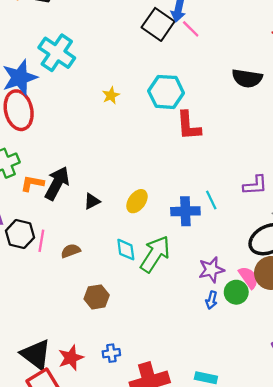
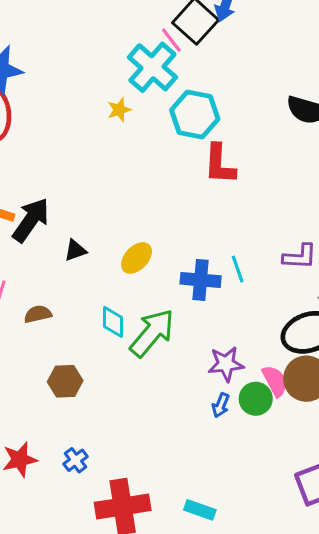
pink line: (191, 29) -> (171, 40), moved
cyan cross: (57, 53) -> (152, 67), moved
blue cross: (111, 353) -> (76, 460), turned -36

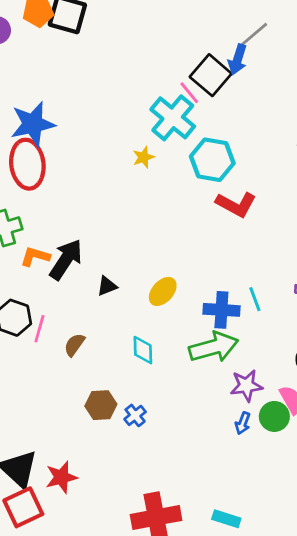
red L-shape: (220, 164) -> (236, 204), turned -63
brown semicircle: (38, 314) -> (74, 345), turned -40
green arrow: (152, 333) -> (214, 347), moved, turned 36
blue cross: (76, 460) -> (135, 415), moved

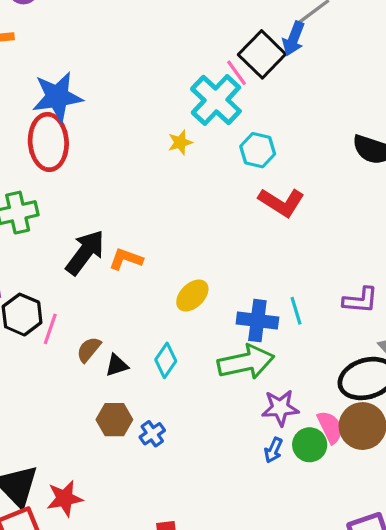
cyan hexagon: (212, 160) -> (258, 150), size x0.7
orange L-shape: (35, 256) -> (126, 259), moved
black triangle: (107, 286) -> (117, 365), moved
cyan diamond: (143, 350) -> (166, 360), turned 32

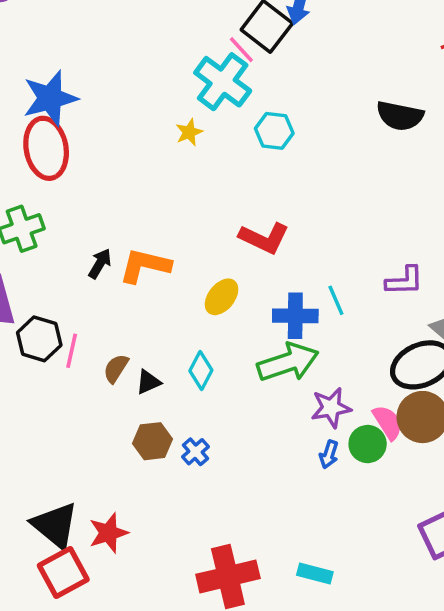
red L-shape: (281, 202) -> (264, 238), moved
black arrow: (85, 252) -> (100, 264), size x0.6
orange L-shape: (126, 259) -> (145, 266), size x1.4

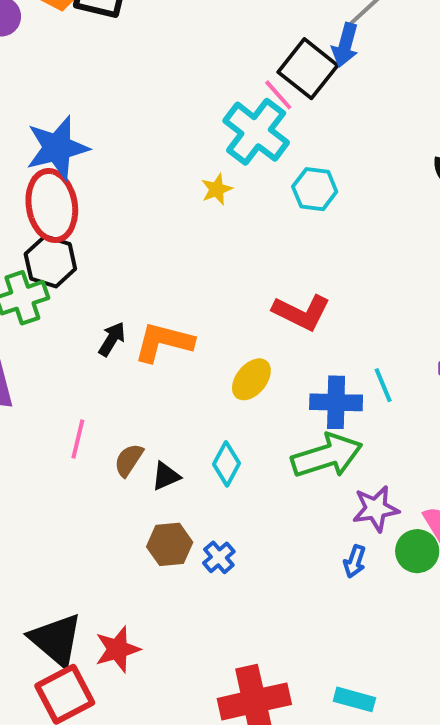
black hexagon: (39, 339) -> (50, 261), moved
blue arrow: (329, 454) -> (355, 561), moved

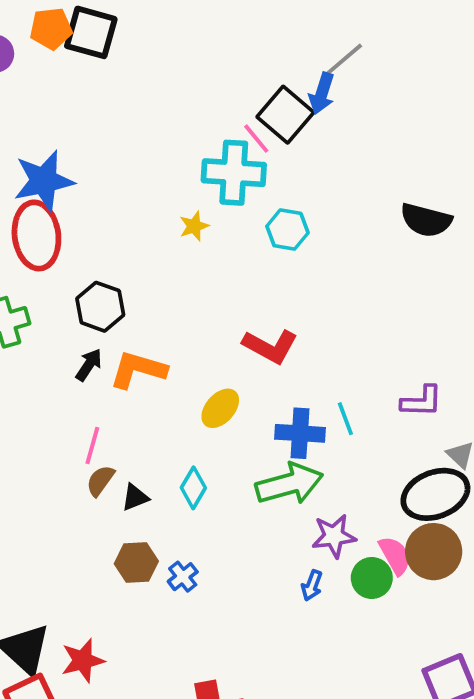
cyan cross: (256, 132) -> (234, 173), turned -36
black hexagon: (50, 261) -> (100, 307), moved
pink line: (78, 439) -> (92, 445), moved

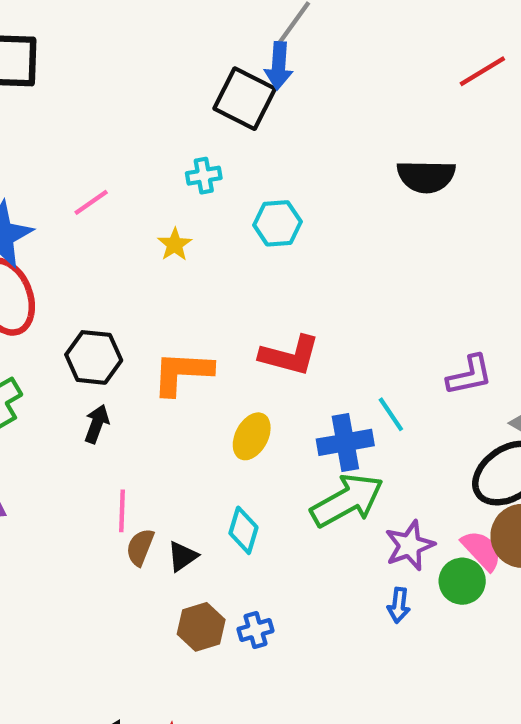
pink line: (256, 139) -> (91, 202), moved, turned -72
cyan cross: (234, 173) -> (204, 176), size x0.5
orange L-shape: (138, 370) -> (182, 373), moved
blue cross: (183, 577) -> (255, 630), turned 36

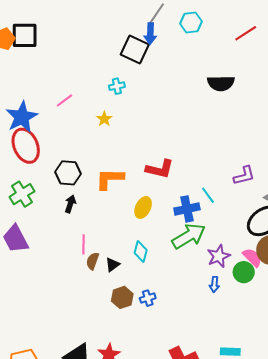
cyan hexagon: (277, 223) -> (191, 22), moved

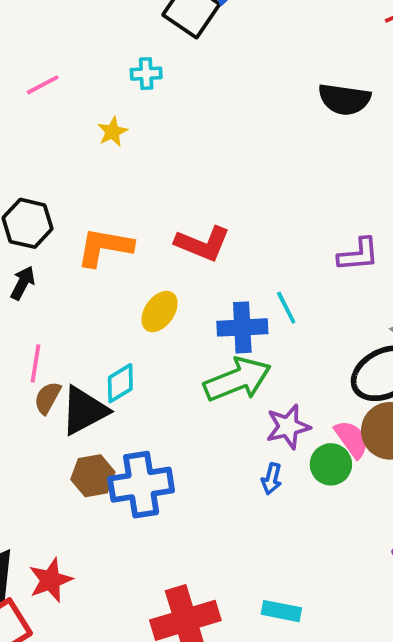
purple L-shape: (244, 176) -> (358, 255), moved
cyan diamond: (141, 252) -> (120, 383), moved, turned 35
black triangle: (112, 265) -> (84, 411), size x1.8
blue cross: (148, 298) -> (141, 485), size x2.0

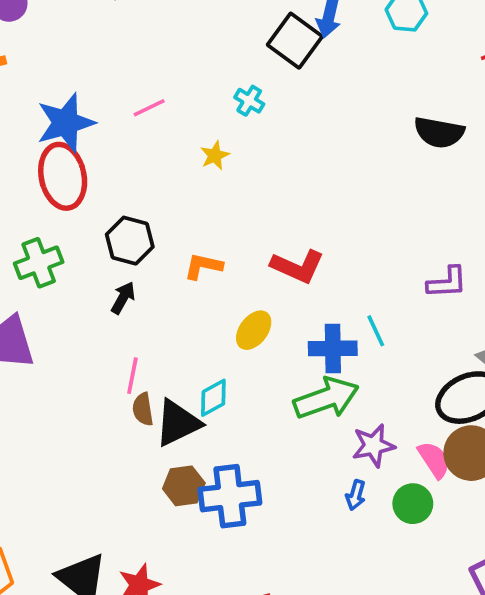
cyan cross: (146, 74) -> (249, 101), turned 32
orange L-shape: (105, 247) -> (203, 266), size x0.7
brown semicircle: (48, 398) -> (143, 409), turned -40
green circle: (331, 464) -> (413, 504), moved

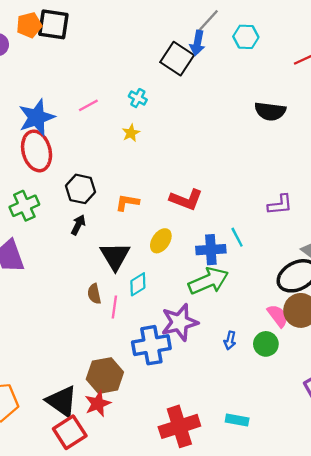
cyan cross: (249, 101) -> (138, 98), moved
pink line: (132, 376) -> (114, 307), moved
black triangle: (178, 423) -> (115, 256), moved, turned -32
purple star: (373, 445) -> (180, 322), moved, size x1.4
brown hexagon: (184, 486) -> (105, 376), moved, size x1.4

